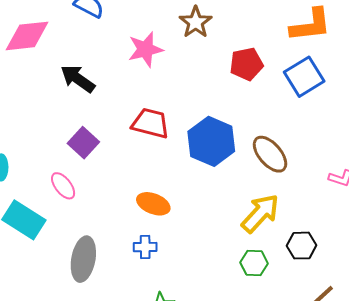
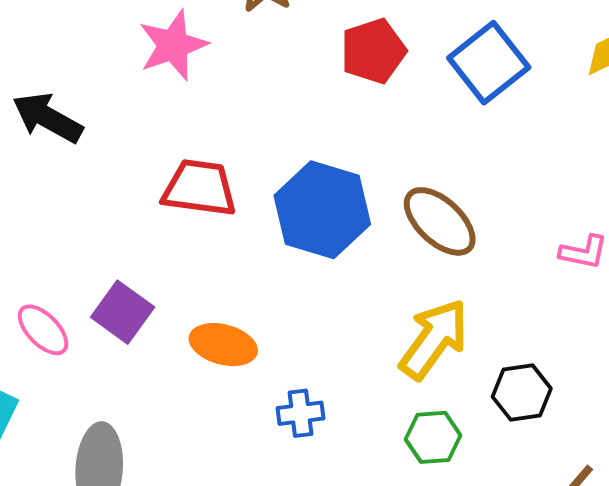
purple square: (83, 143) -> (123, 312), moved
blue cross: (145, 247) -> (301, 413), moved

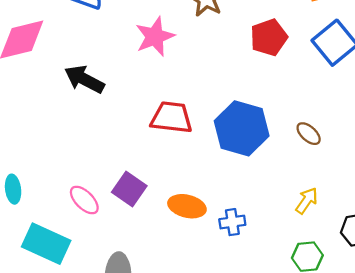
brown ellipse: (440, 221) -> (309, 134), size x0.6
yellow arrow: (434, 339) -> (307, 201), size x0.6
blue cross: (301, 413) -> (232, 222), moved

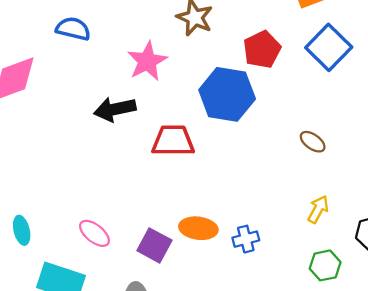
black arrow: (84, 79) -> (115, 109), moved, turned -33
blue hexagon: (242, 128) -> (227, 94), moved
purple square: (129, 189) -> (154, 245), moved

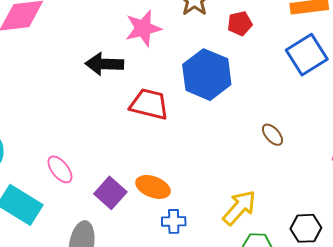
red pentagon: (262, 49) -> (240, 23), moved, size x0.7
yellow arrow: (318, 209) -> (239, 208), moved, size x1.5
blue cross: (246, 239) -> (174, 221), moved

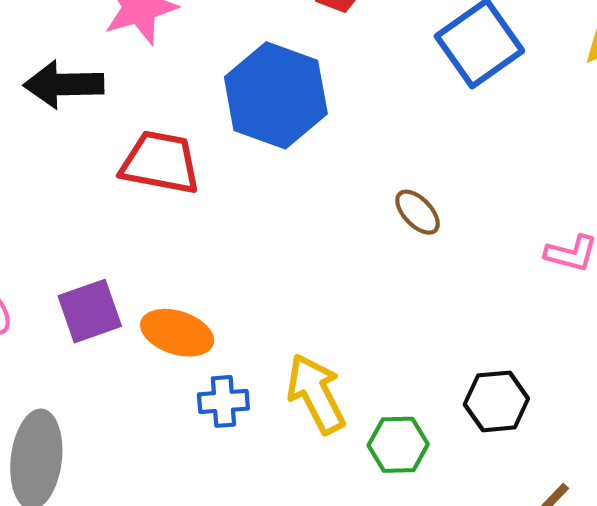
purple square: (110, 193) -> (90, 311), moved, turned 32
yellow arrow: (239, 208) -> (316, 394), moved, turned -66

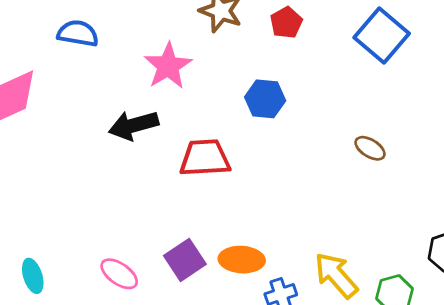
blue hexagon: (276, 95) -> (265, 99), size x0.6

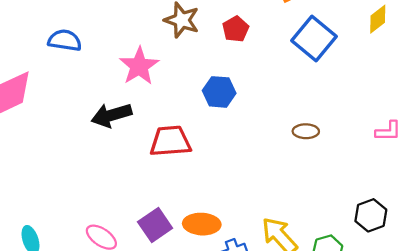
brown ellipse: (370, 148) -> (306, 131), turned -30

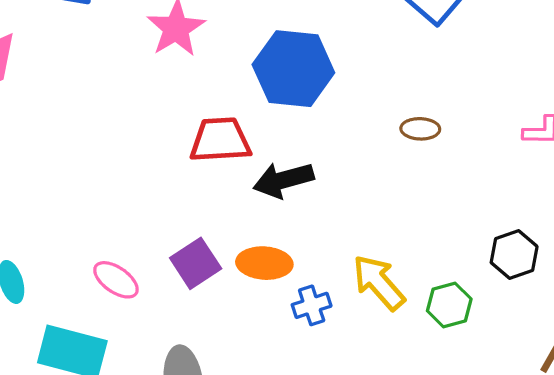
blue hexagon: (219, 92) -> (293, 69), size x1.6
black arrow: (111, 115) -> (283, 180), moved

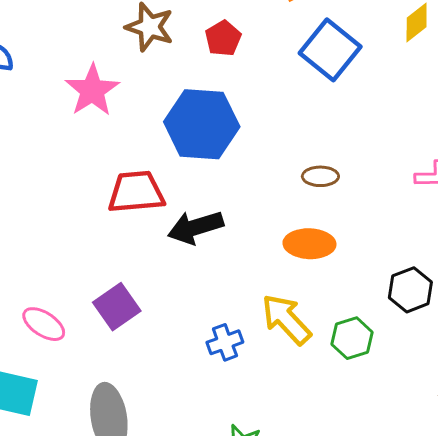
orange ellipse: (264, 263) -> (309, 244), moved

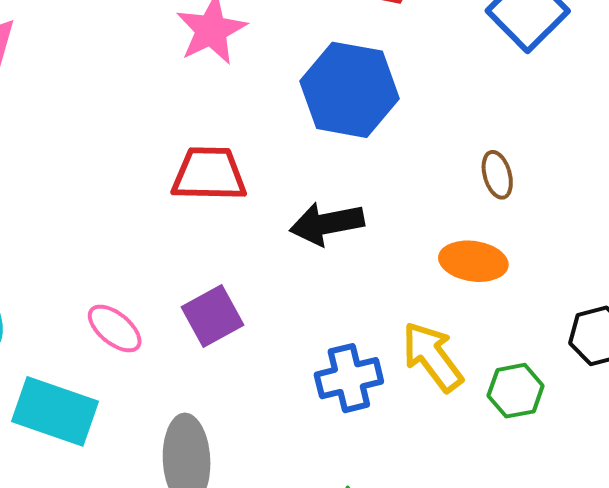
brown ellipse: (320, 176) -> (497, 175), turned 68
red trapezoid: (136, 192) -> (209, 174), moved
blue cross: (225, 342) -> (349, 378), size x1.4

